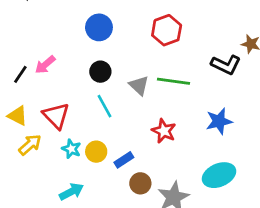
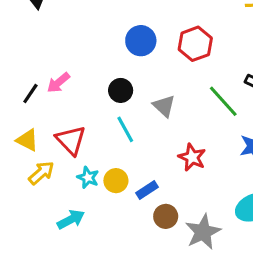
blue circle: (99, 27) -> (141, 41), moved
green line: (173, 81) -> (223, 101), moved, turned 40
cyan arrow: (71, 192) -> (71, 219), moved

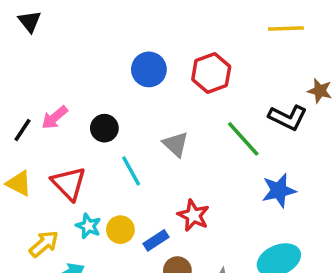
black circle: (121, 90) -> (104, 128), moved
red star: (192, 157) -> (193, 215), moved
yellow arrow: (41, 173) -> (44, 244), moved

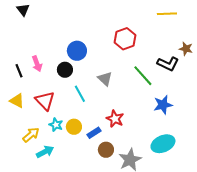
blue circle: (149, 69) -> (77, 51), moved
pink arrow: (55, 117) -> (37, 64), turned -70
black line: (23, 130) -> (19, 71), turned -56

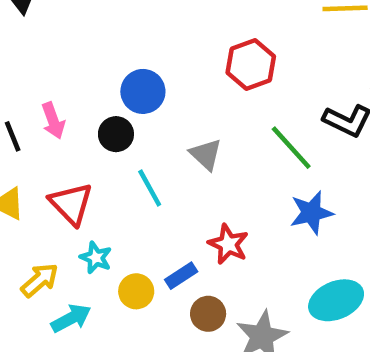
blue star: (163, 105) -> (311, 213), moved
yellow circle: (74, 127) -> (136, 291), moved

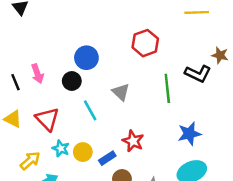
green line: (291, 148) -> (167, 88), turned 36
blue star: (311, 213) -> (189, 134), moved
yellow circle: (136, 291) -> (83, 152), moved

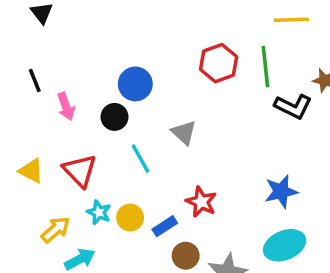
black line: (15, 82) -> (35, 80), moved
green line: (167, 88) -> (265, 67), moved

